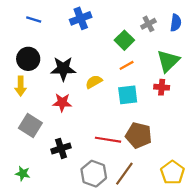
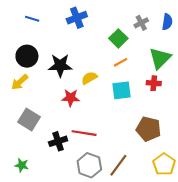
yellow arrow: (21, 86) -> (20, 82), turned 48
red star: (62, 103) -> (71, 98), moved
brown pentagon: (139, 135) -> (149, 129), moved
red line: (108, 140) -> (84, 133), moved

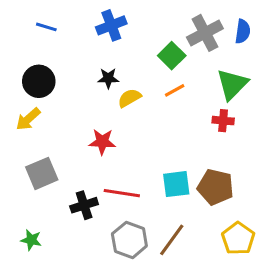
gray cross: (141, 23) -> (205, 33), size x1.6
black star: (60, 65) -> (108, 78), moved, size x0.6
yellow semicircle: (89, 78) -> (129, 98), moved
cyan square: (121, 90) -> (176, 184), moved
gray square: (29, 120) -> (42, 173), turned 35

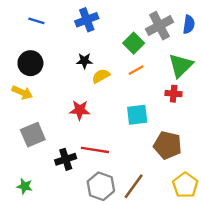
yellow arrow: (28, 119) -> (22, 92), turned -114
cyan square: (176, 184) -> (137, 115), moved

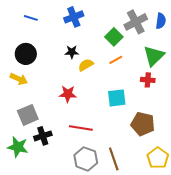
black cross: (66, 159) -> (43, 136), moved
green star: (25, 186) -> (18, 147), moved, size x1.5
brown line: (134, 186) -> (114, 159), turned -55

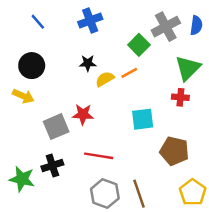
blue line: (31, 18) -> (38, 22), turned 32
orange line: (116, 60) -> (129, 73), moved
gray square: (28, 115) -> (56, 127), moved

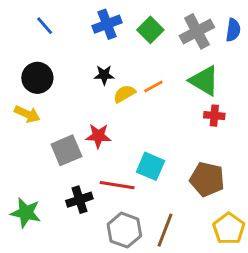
green square: (139, 45) -> (150, 30), moved
green triangle: (188, 68) -> (204, 81), moved, turned -44
cyan square: (143, 119) -> (150, 166), moved, turned 30
black cross: (52, 166) -> (79, 200), moved
brown line: (139, 194) -> (165, 230), turned 40

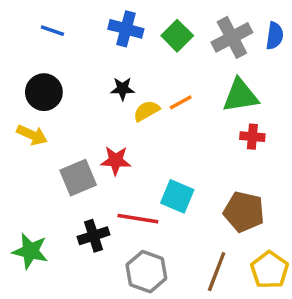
blue cross: (107, 24) -> (126, 29), turned 36
blue line: (45, 26) -> (52, 31), turned -30
green triangle: (204, 81) -> (240, 96), turned -40
brown line: (165, 230) -> (217, 272), moved

